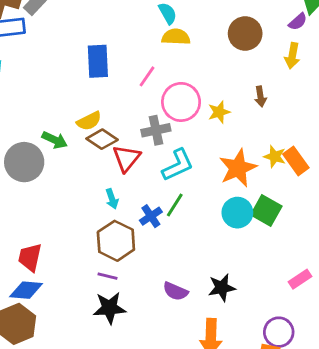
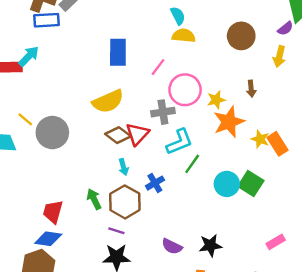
yellow semicircle: (89, 121) -> (108, 101), size x1.5
brown diamond: (102, 139) -> (118, 135), moved
green arrow: (55, 140) -> (94, 199), moved, turned -144
orange star: (238, 168) -> (229, 122), moved
green line: (175, 205) -> (192, 164), moved

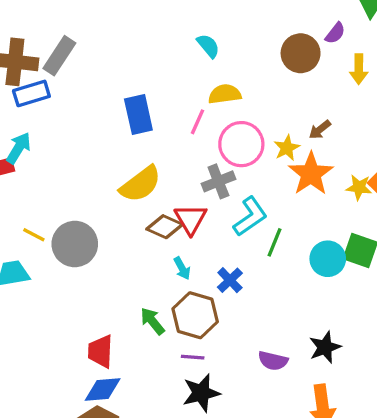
purple semicircle: (285, 28) -> (335, 33), moved
yellow semicircle: (184, 36) -> (225, 94), moved
brown arrow: (251, 89) -> (320, 130), moved, turned 70

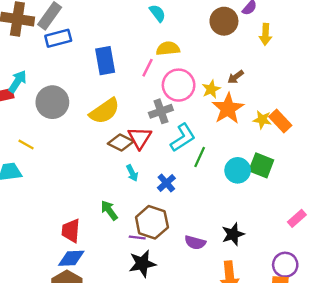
blue rectangle: (31, 93) -> (58, 38), moved
gray circle: (75, 244) -> (52, 102), moved
brown hexagon: (195, 315) -> (152, 222), moved

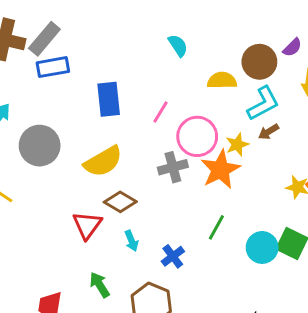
yellow semicircle: (168, 48) -> (222, 80), moved
orange star: (228, 109) -> (220, 170), moved
red triangle: (140, 138) -> (87, 225), moved
cyan L-shape: (183, 138) -> (263, 103), moved

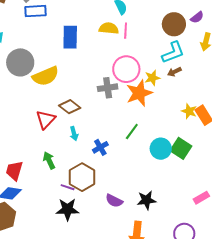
yellow semicircle: (222, 80) -> (109, 28), moved
pink line: (160, 112) -> (126, 31), moved, turned -35
yellow semicircle: (103, 162) -> (46, 76), moved

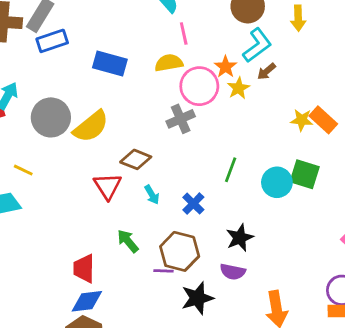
yellow semicircle: (109, 28) -> (169, 63), moved
blue rectangle: (70, 37) -> (110, 63), turned -60
orange star: (139, 93) -> (226, 67), moved, size x0.6
black star: (146, 200) -> (240, 238), moved
black star: (67, 209) -> (197, 298), moved

